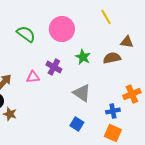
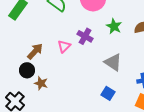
pink triangle: (33, 77) -> (64, 46), turned -40

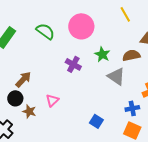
pink triangle: (64, 46) -> (52, 100), moved
gray triangle: (113, 62) -> (116, 76), moved

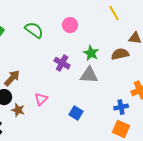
pink circle: (81, 26) -> (70, 25), size x0.6
gray triangle: (116, 76) -> (89, 75), moved, turned -30
blue square: (96, 121) -> (76, 113), moved

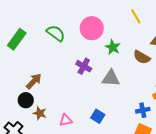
pink circle: (70, 25) -> (92, 28), size x1.5
green star: (91, 53) -> (113, 47), moved
brown semicircle: (120, 54) -> (142, 57), turned -138
pink triangle: (41, 99) -> (66, 120), moved, turned 32

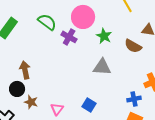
purple cross: (84, 66) -> (69, 37), moved
brown arrow: (34, 81) -> (25, 70), turned -54
pink triangle: (66, 120) -> (57, 109), turned -40

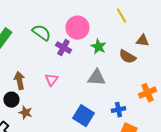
blue cross: (134, 99) -> (118, 110), moved
blue square: (89, 105) -> (83, 116), size x1.5
pink triangle: (57, 109) -> (51, 80), moved

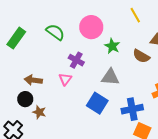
purple cross: (63, 48) -> (76, 60), moved
brown arrow: (19, 81) -> (33, 80), turned -72
blue cross: (118, 110) -> (132, 109), size x1.5
blue square: (83, 116) -> (97, 103), moved

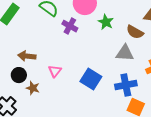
purple cross: (76, 60) -> (70, 26), moved
gray triangle: (110, 77) -> (125, 53), moved
pink triangle: (65, 79) -> (55, 71), moved

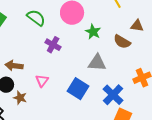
purple cross: (70, 26) -> (53, 45), moved
gray triangle: (125, 53) -> (97, 63), moved
blue cross: (126, 85) -> (113, 95), turned -35

